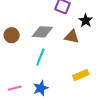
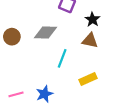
brown triangle: (72, 37) -> (90, 40), moved
cyan line: (40, 57) -> (62, 58), moved

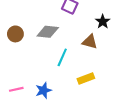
black star: (92, 19) -> (103, 22), moved

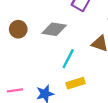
yellow rectangle: (86, 78) -> (75, 83), moved

